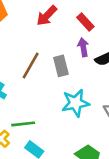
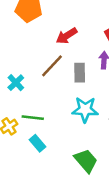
red arrow: (47, 16) -> (67, 36), moved

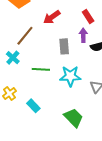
brown line: (52, 66) -> (25, 36), moved
green line: (33, 118) -> (41, 69), moved

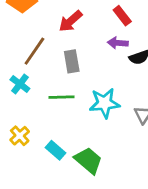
purple arrow: (83, 35) -> (118, 43), turned -80
gray rectangle: (64, 46) -> (72, 61), moved
green trapezoid: (73, 118) -> (88, 160), moved

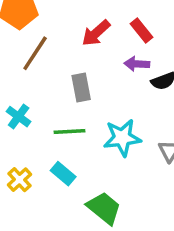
red arrow: (70, 21) -> (96, 33), moved
brown line: (34, 51) -> (35, 53), moved
cyan rectangle: (55, 150) -> (63, 174), moved

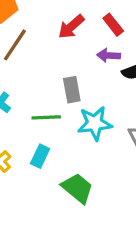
gray rectangle: (81, 88) -> (72, 90), moved
cyan rectangle: (63, 174) -> (40, 156), turned 75

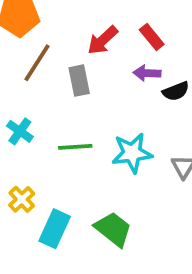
gray rectangle: (72, 90) -> (79, 81), moved
cyan rectangle: (40, 156) -> (55, 229), moved, size x1.4

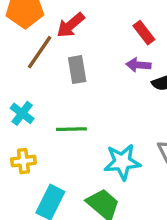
red arrow: (103, 40) -> (71, 25), moved
cyan star: (132, 153) -> (122, 162), moved
yellow cross: (22, 199) -> (23, 161), moved, turned 35

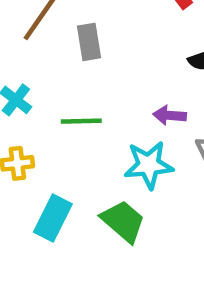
purple arrow: (138, 65) -> (170, 115), moved

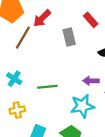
gray rectangle: (89, 42) -> (69, 37), moved

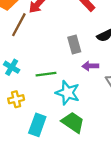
gray rectangle: (69, 37) -> (74, 45), moved
cyan star: (82, 106) -> (68, 93), moved, turned 30

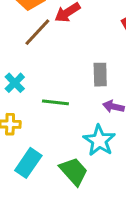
cyan star: (68, 93) -> (99, 141), moved

